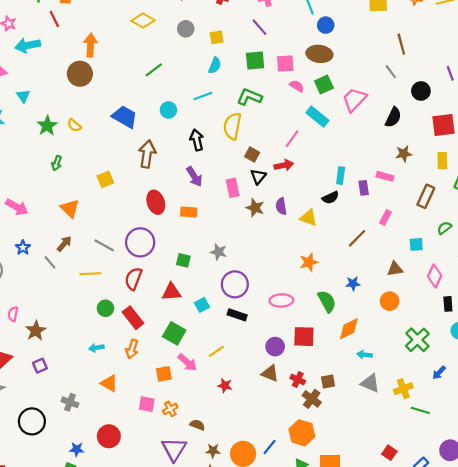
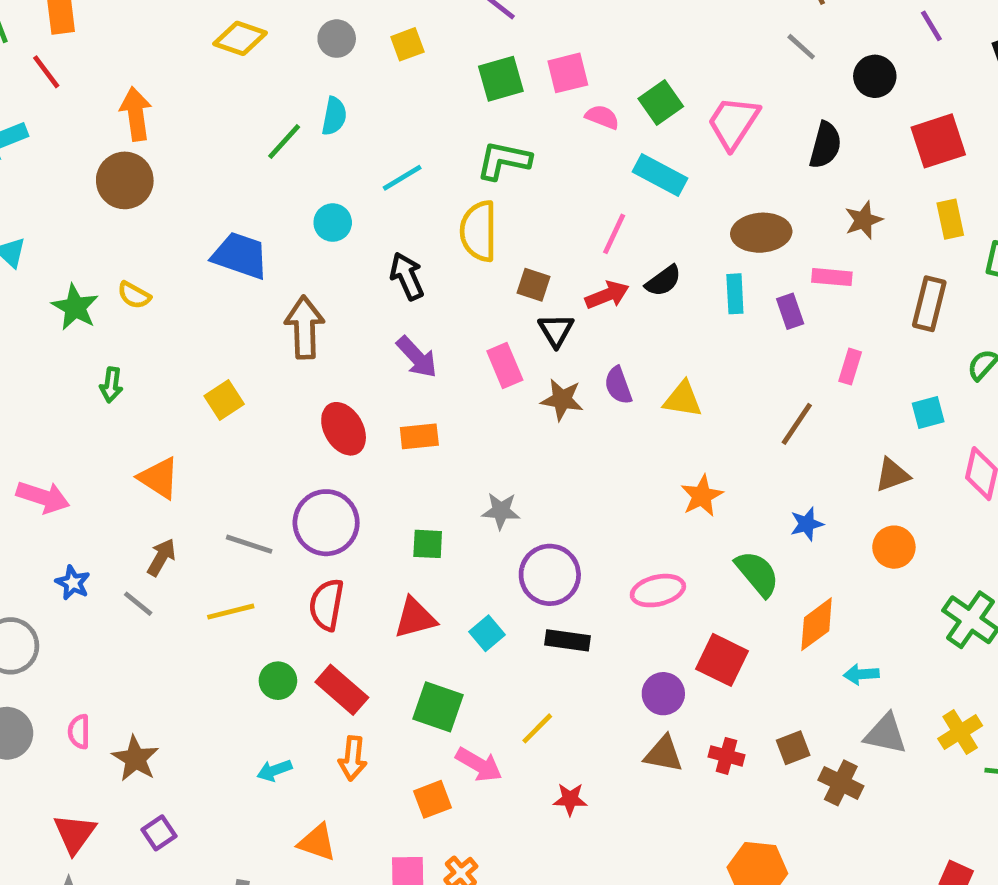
brown ellipse: (319, 54) -> (761, 233), moved
cyan semicircle: (215, 65) -> (334, 116), moved
black semicircle: (330, 198) -> (663, 281), moved
red square: (304, 337) -> (722, 660), turned 35
brown cross: (312, 399) -> (841, 783), moved

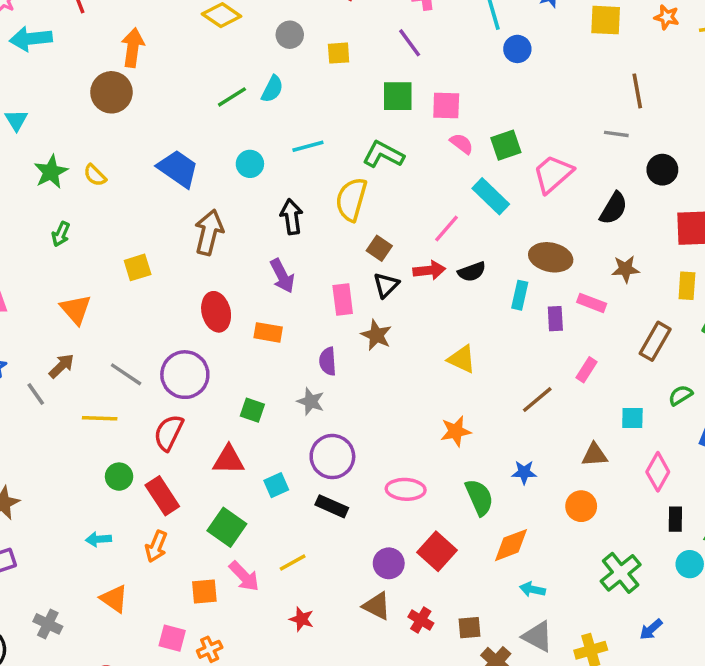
gray line: (801, 47) -> (616, 134), turned -50
purple semicircle: (618, 385) -> (328, 361), moved

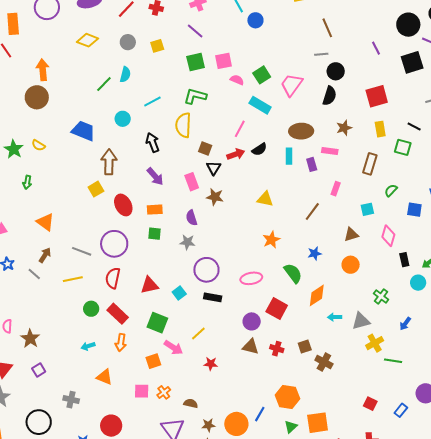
black circle: (662, 170) -> (336, 71), moved
yellow square: (138, 267) -> (96, 189), moved
green square: (252, 410) -> (155, 234), moved
green cross: (621, 573) -> (381, 296), size x0.7
gray triangle: (538, 637) -> (361, 321), moved, turned -30

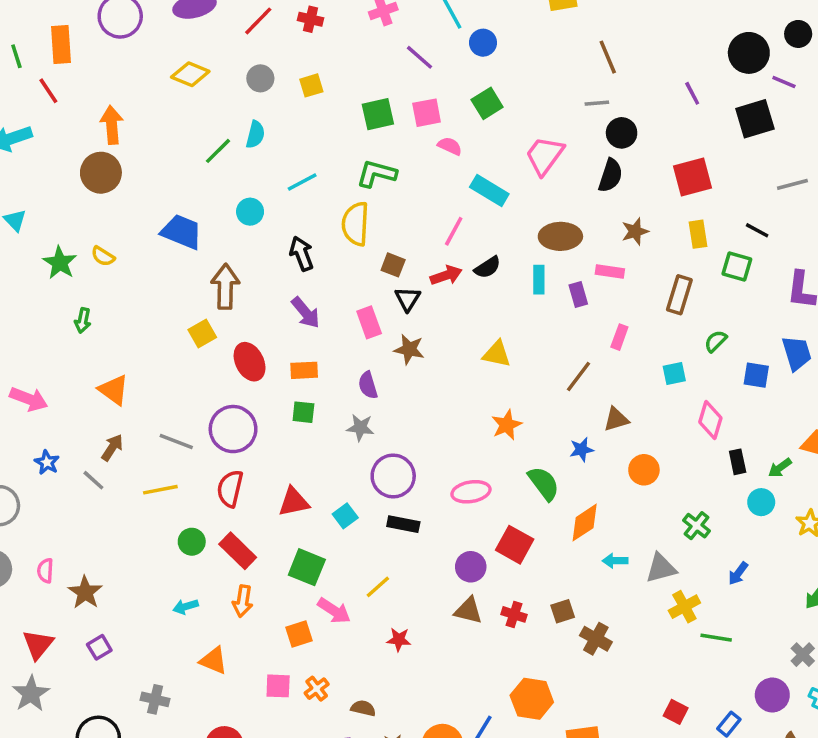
purple line: (195, 31) -> (419, 57), moved
green square: (262, 75) -> (487, 103), moved
brown triangle: (351, 235) -> (616, 419), moved

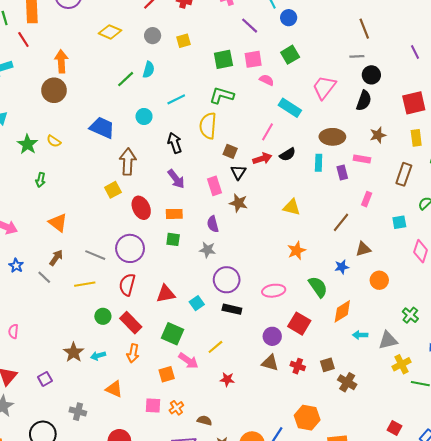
brown star: (85, 592) -> (74, 352), moved

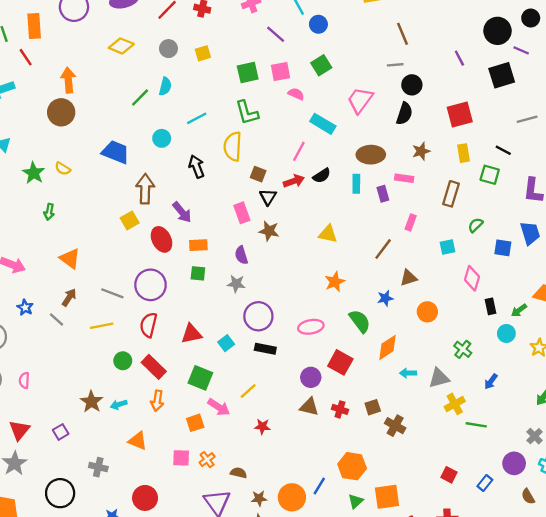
green L-shape: (222, 95) -> (247, 113), turned -120
purple arrow: (176, 179) -> (182, 212), moved

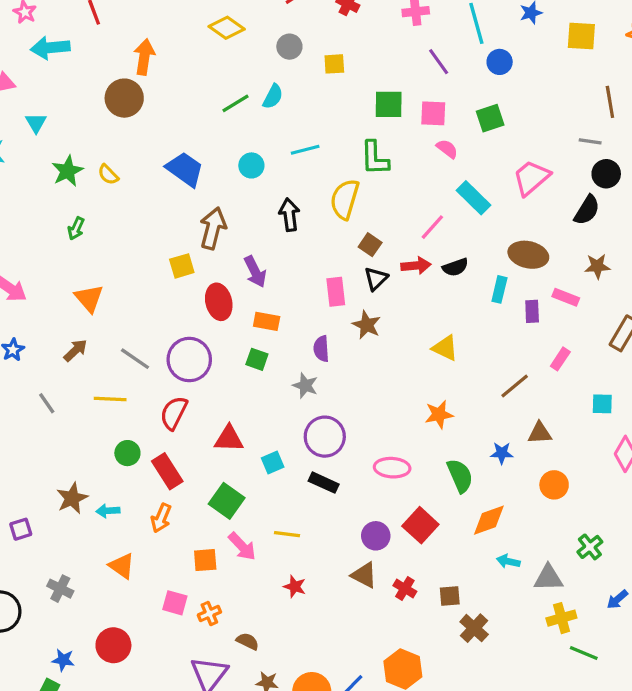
gray line: (56, 319) -> (47, 403), moved
yellow line: (248, 391) -> (287, 534), turned 36

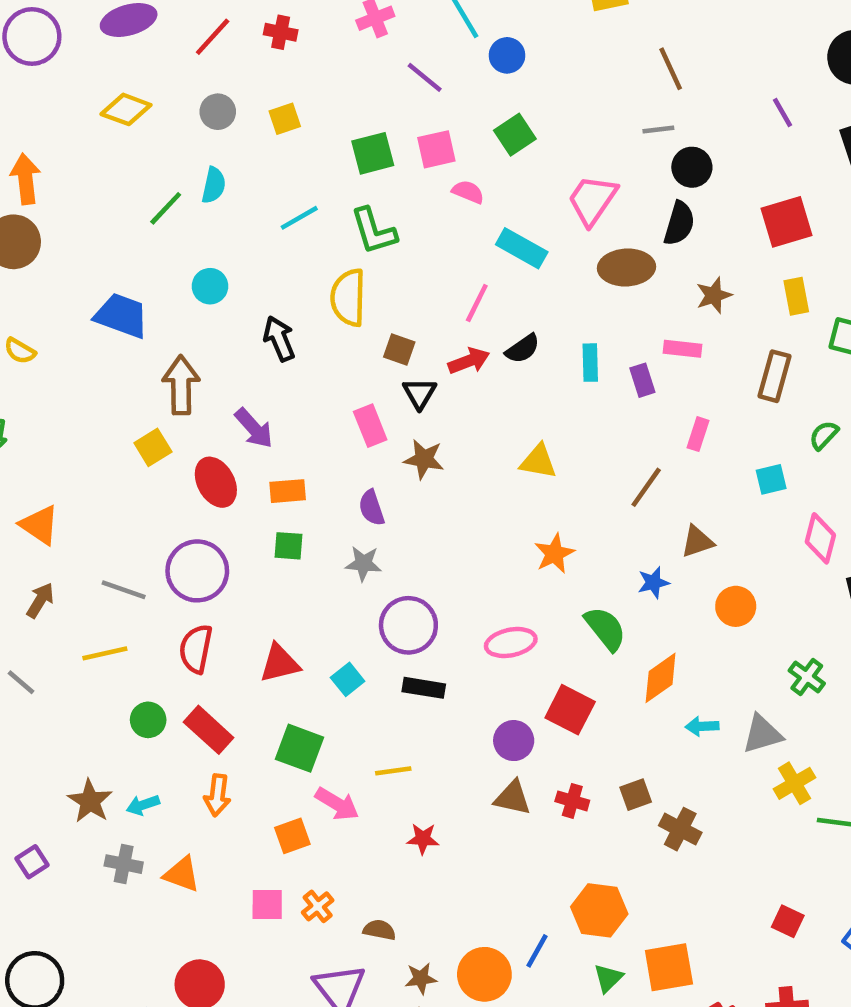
cyan line: (305, 150) -> (299, 218), moved
brown ellipse: (528, 255) -> (626, 267), moved
gray cross: (60, 589) -> (124, 864), moved

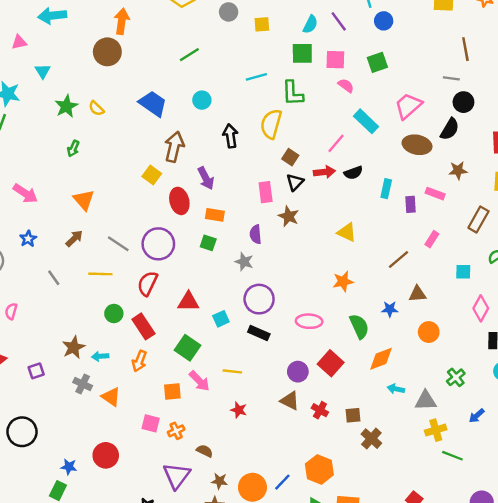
cyan semicircle: (214, 185) -> (310, 24), moved
yellow square: (153, 447) -> (152, 175), turned -36

